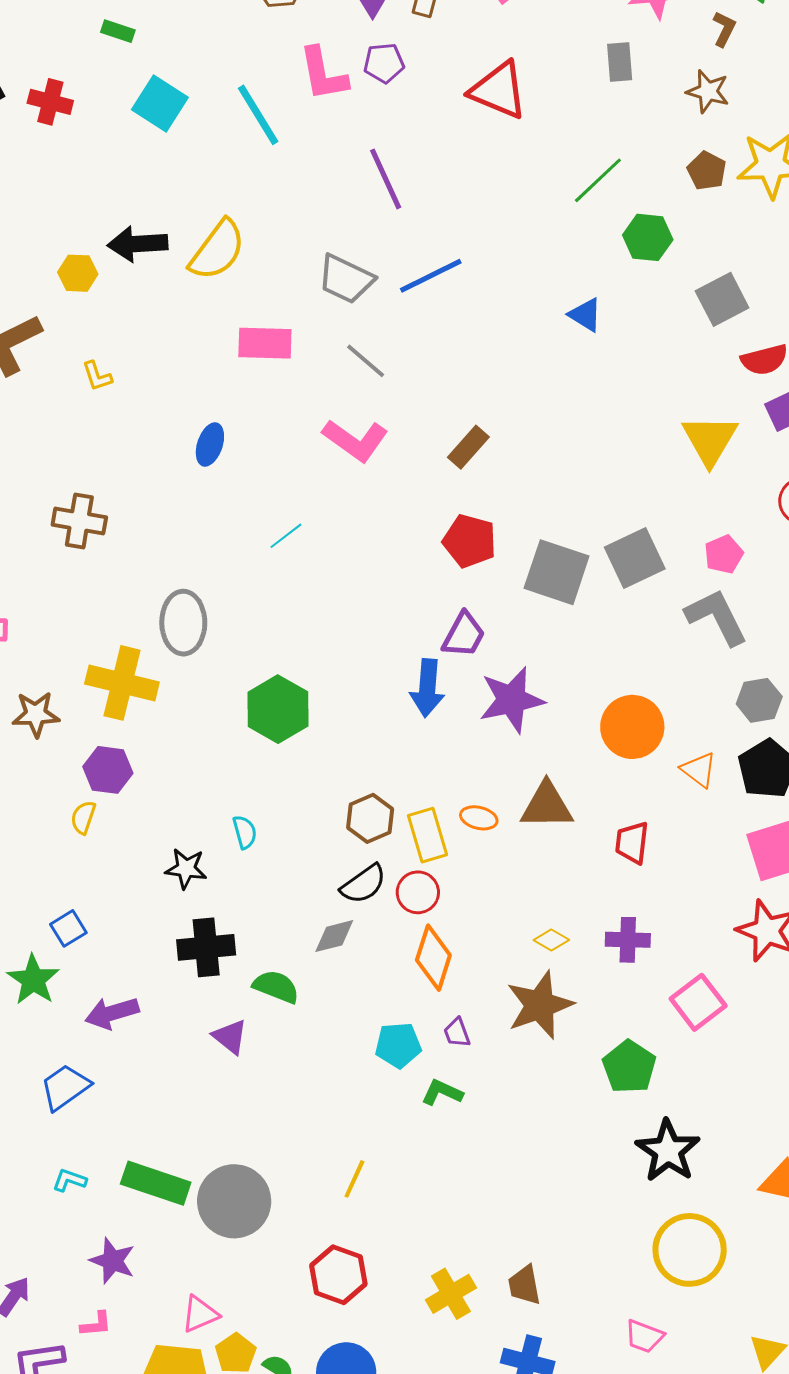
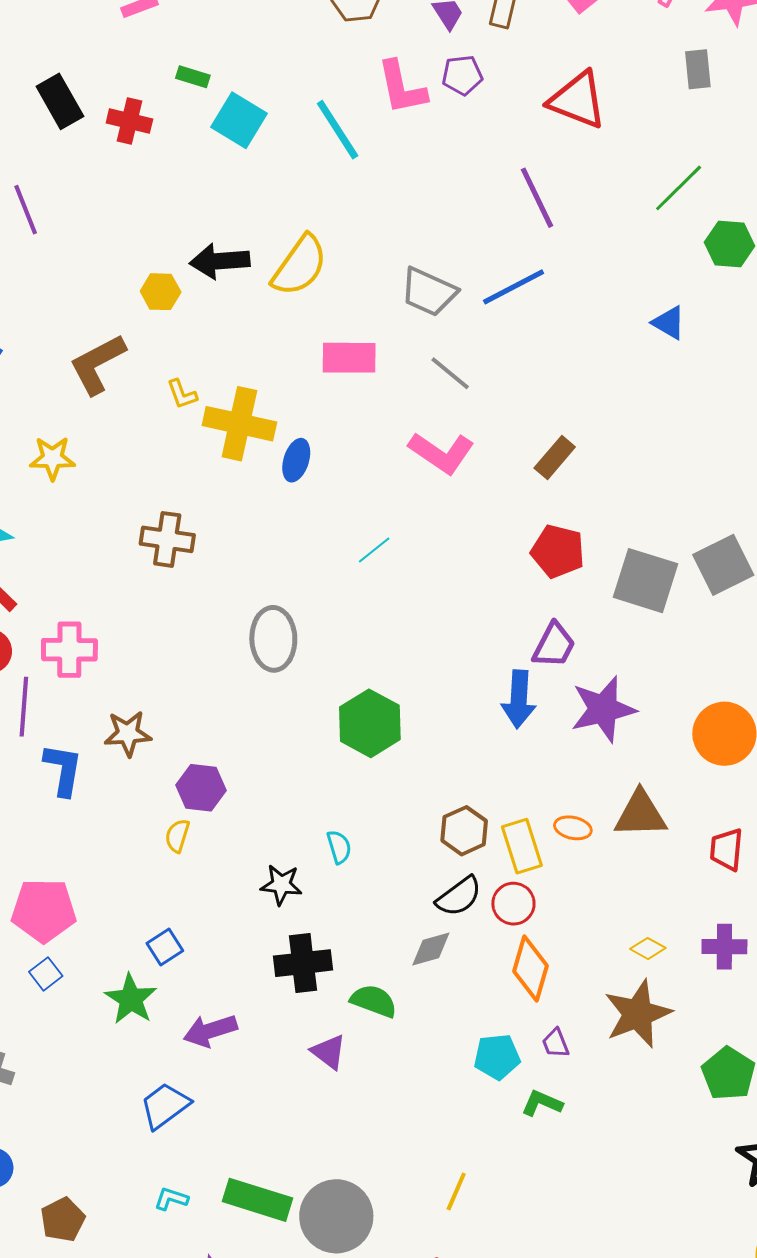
green rectangle: (118, 31) -> (193, 77), moved
purple line: (386, 179) -> (537, 198), moved
yellow cross: (122, 683) -> (239, 424), moved

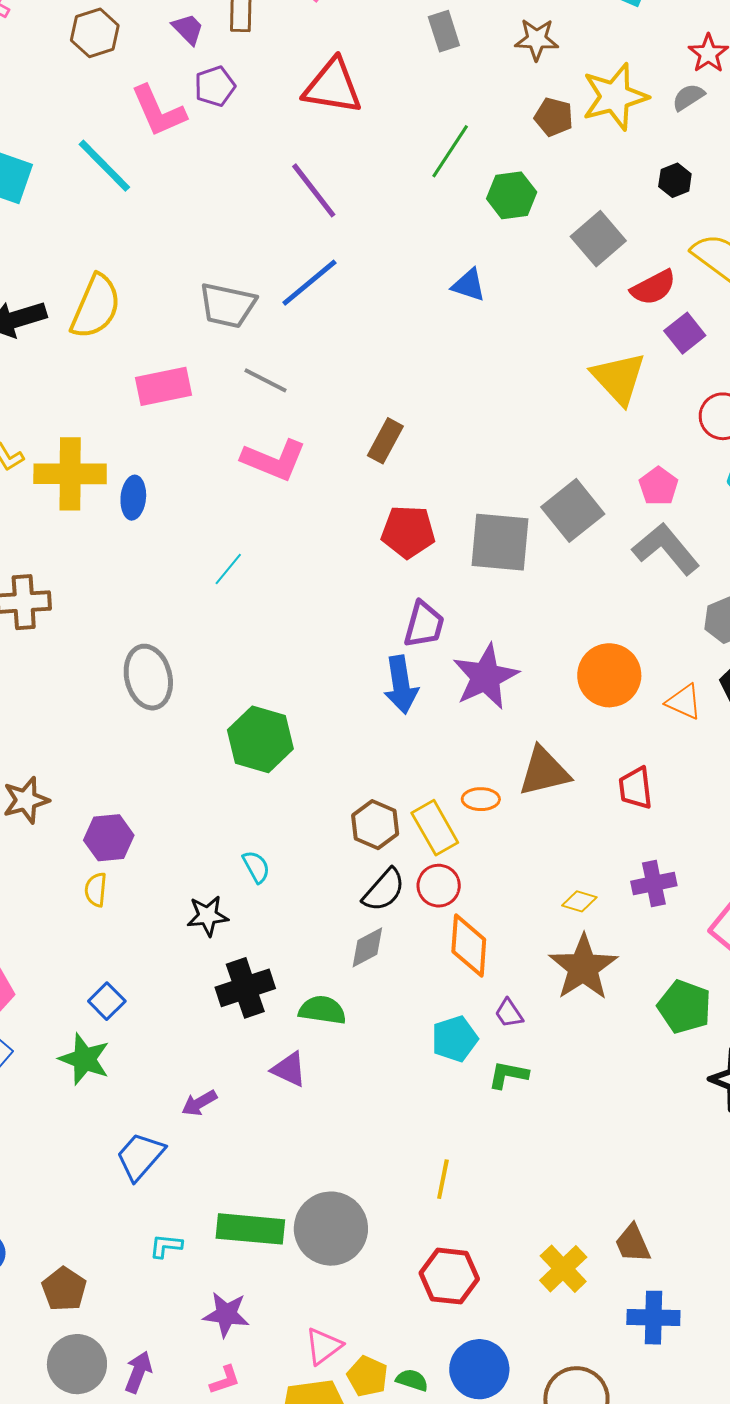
purple arrow: (210, 1031) -> (199, 1103), moved, size x0.7

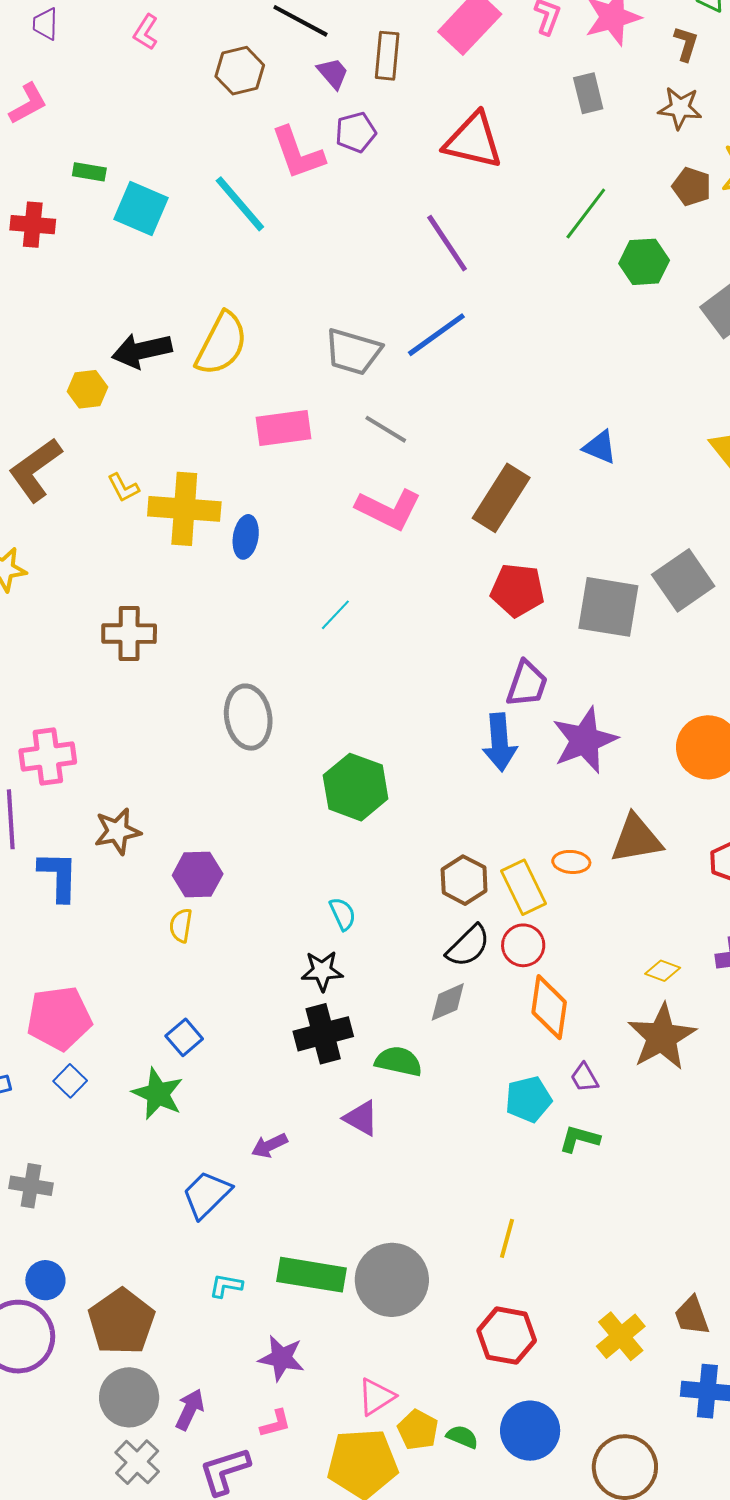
blue triangle: (469, 285) -> (600, 447), moved
brown rectangle: (385, 441) -> (501, 498), size x1.5
black star: (208, 916) -> (322, 971), moved
brown pentagon: (64, 1289) -> (121, 1322), size x1.5

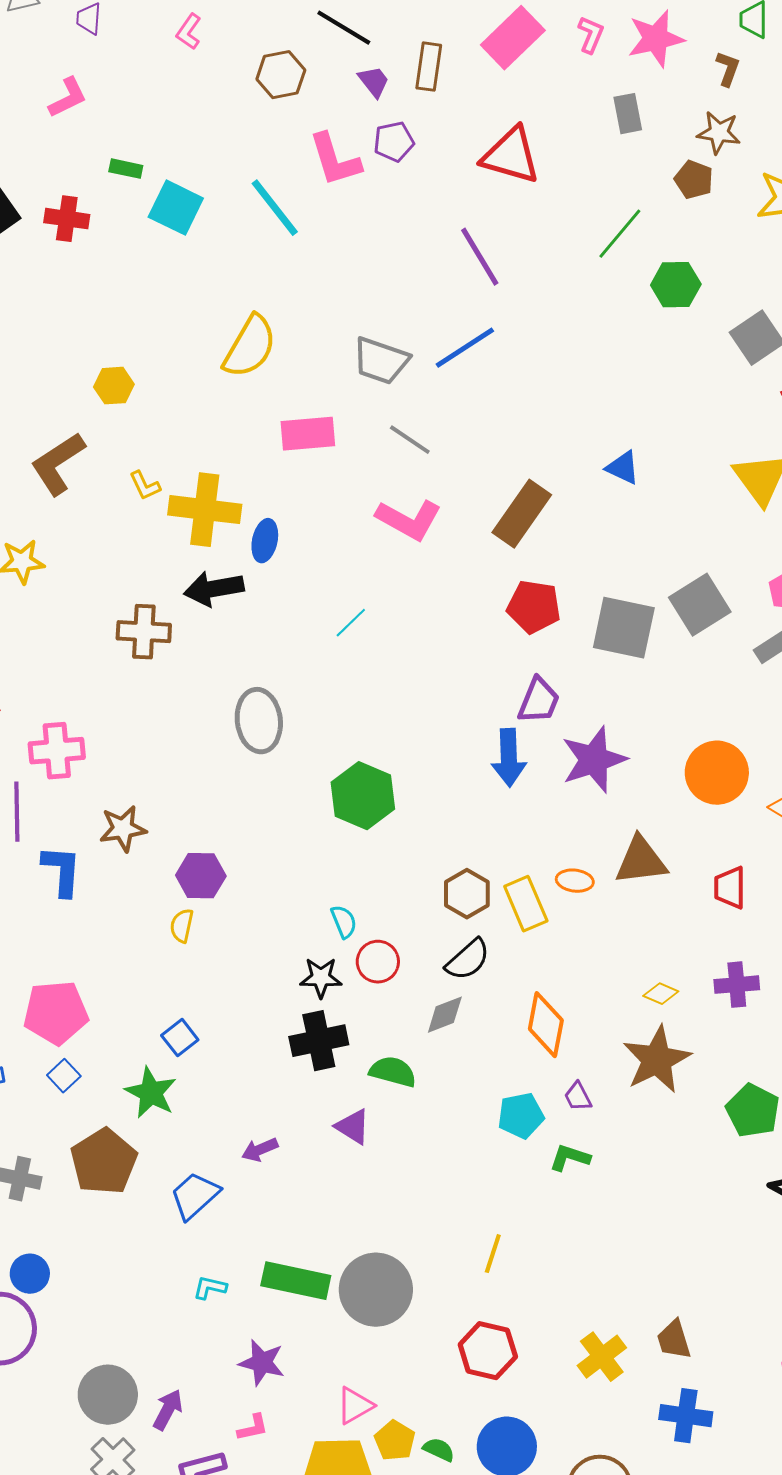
brown pentagon: (692, 187) -> (694, 180), moved
black arrow: (142, 351) -> (214, 589), moved
red circle: (523, 945) -> (378, 962), moved
brown pentagon: (121, 1322) -> (104, 1162), moved

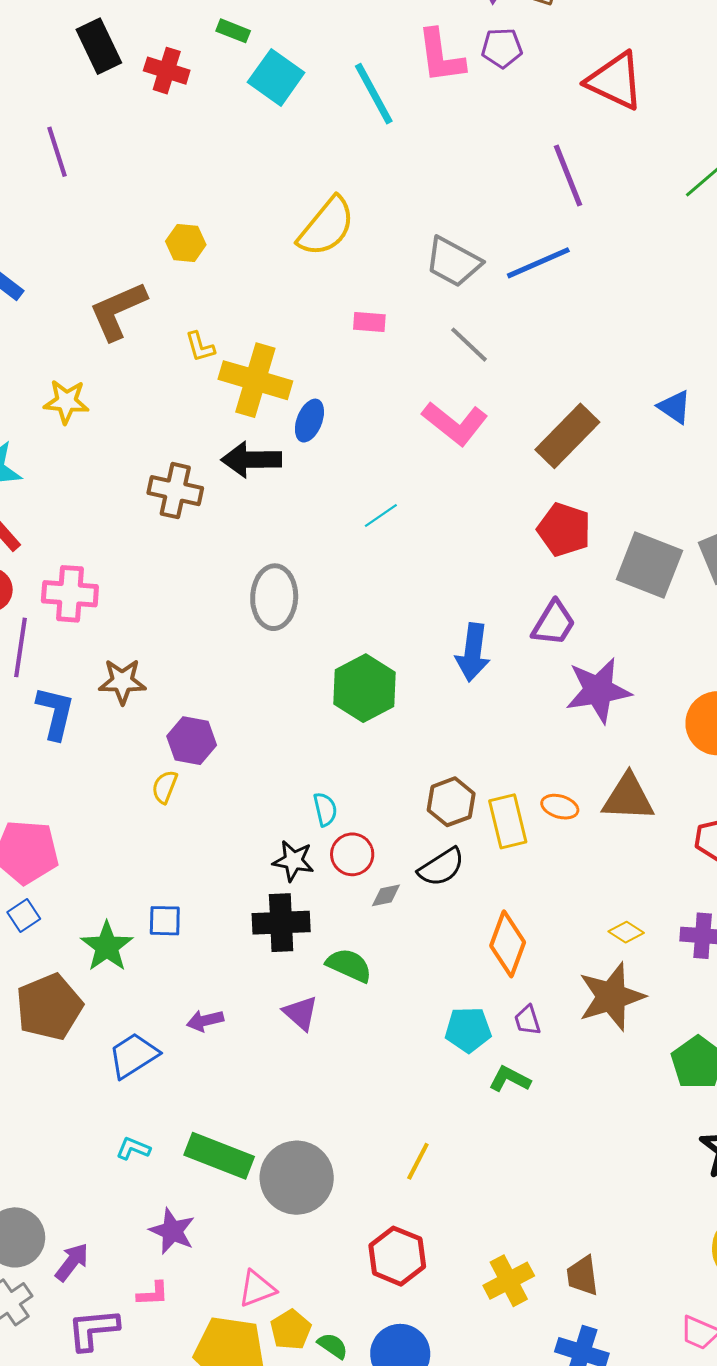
pink rectangle: (308, 434) -> (369, 322), size x0.6
blue arrow: (509, 758) -> (473, 652), moved
gray diamond: (445, 1015) -> (386, 895), moved, size x0.7
blue square: (180, 1038) -> (165, 921), moved, turned 30

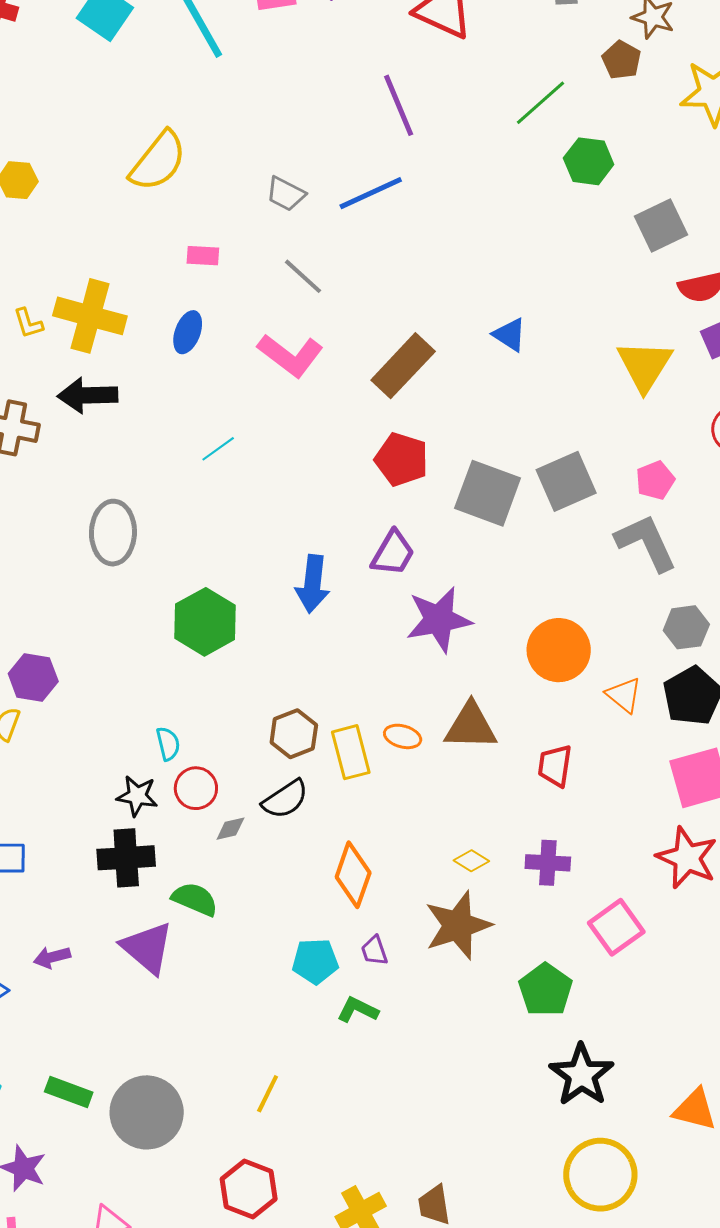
gray trapezoid: (453, 262) -> (286, 194), size x0.7
yellow L-shape: (200, 347) -> (28, 323), moved
blue ellipse: (309, 421) -> (188, 332), moved
purple triangle: (301, 1013) -> (147, 948), size x1.5
green rectangle: (219, 1156) -> (69, 1092), size x0.7

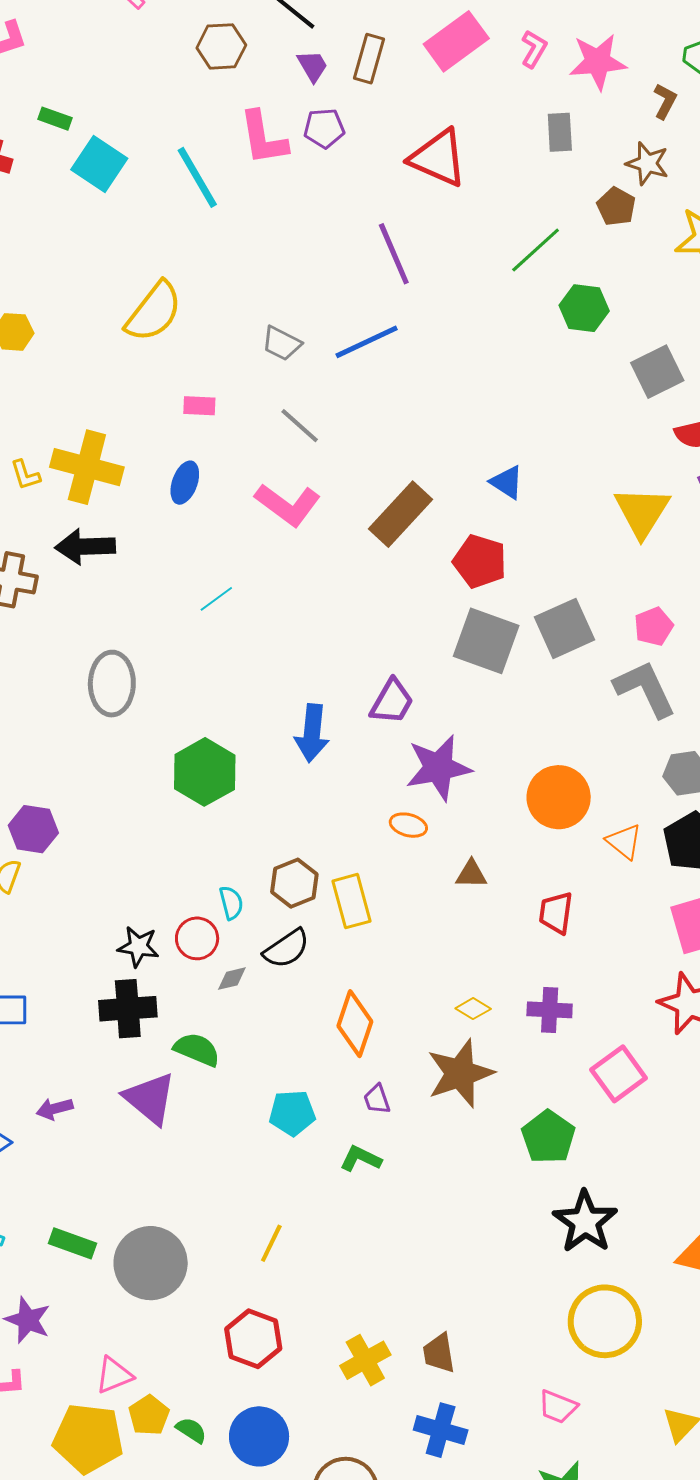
red pentagon: (402, 459) -> (480, 561), moved
brown triangle: (471, 726) -> (471, 874), size x0.6
orange ellipse: (403, 736) -> (408, 825), moved
cyan semicircle: (168, 744) -> (231, 903), moved
cyan pentagon: (315, 961) -> (292, 1113), moved

